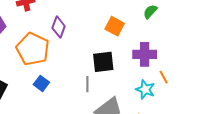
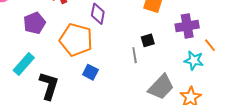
black square: (103, 62) -> (148, 40), size x0.6
gray line: (87, 84) -> (135, 55), moved

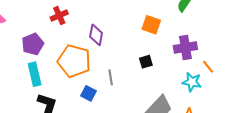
gray line: (135, 55) -> (111, 77), moved
cyan rectangle: (24, 64) -> (35, 74), moved, turned -55

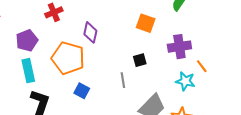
gray line: (111, 77) -> (123, 80), moved

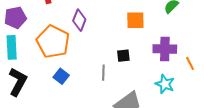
orange square: (146, 23) -> (135, 20), turned -30
orange line: (202, 66) -> (190, 63), moved

